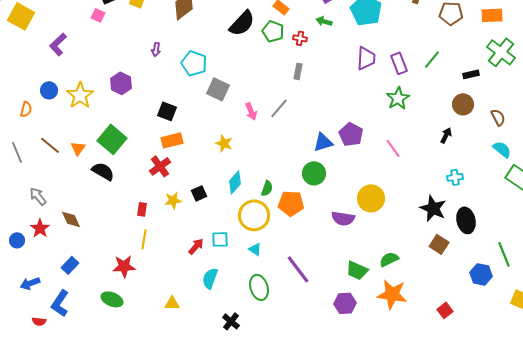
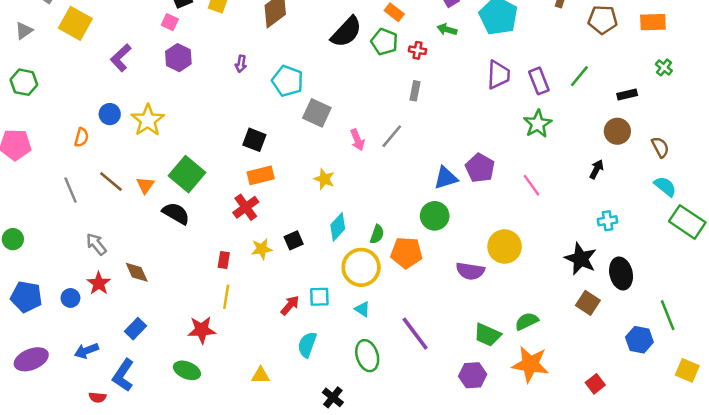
green cross: (501, 52) -> (664, 67), size x0.5
purple hexagon: (121, 83) -> (178, 58), moved

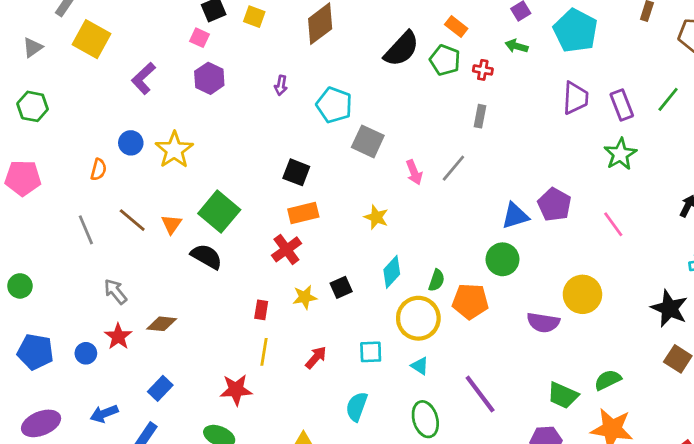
brown diamond: (137, 272) -> (162, 324), turned -60
red arrow: (290, 305) -> (316, 357), moved

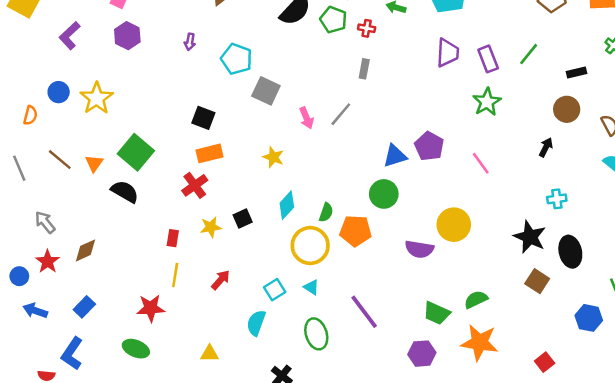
brown diamond: (162, 324) -> (86, 250), turned -30
cyan square: (371, 352) -> (275, 290), moved, turned -30
blue arrow: (104, 414) -> (35, 311), moved, turned 40

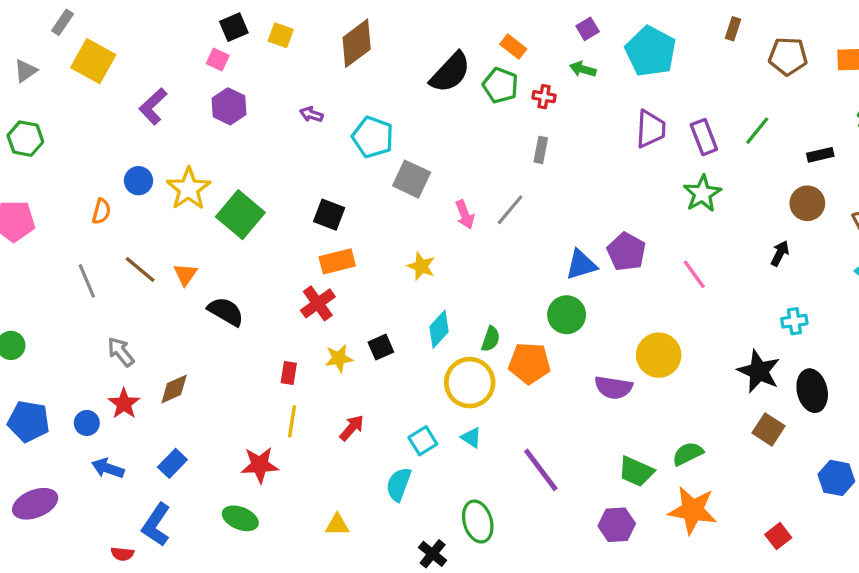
purple arrow: (190, 42) -> (311, 114), turned 98
green square: (136, 152) -> (240, 215), moved
green ellipse: (316, 334) -> (478, 522), moved

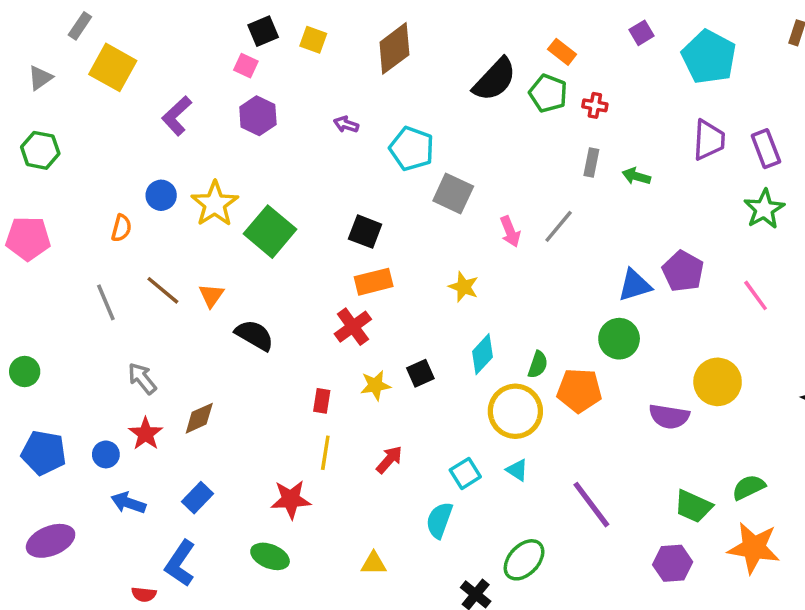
green arrow: (583, 69) -> (636, 176), moved
green ellipse: (478, 522) -> (524, 560), turned 60

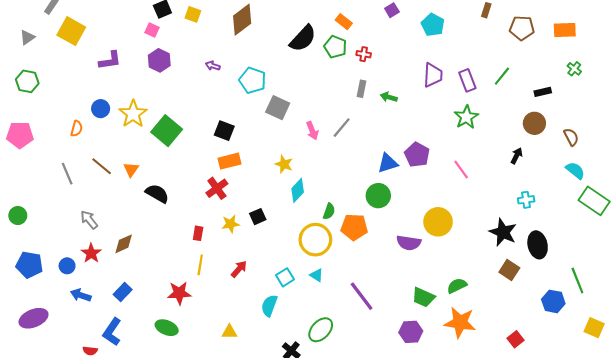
cyan pentagon: (709, 57) -> (433, 25), size x0.7
purple L-shape: (177, 116) -> (110, 60), turned -145
cyan diamond: (483, 354) -> (298, 190), moved

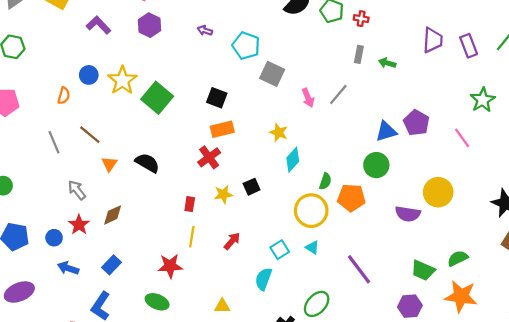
purple L-shape: (110, 60) -> (99, 25), turned -125
green star: (466, 117) -> (483, 100), moved
orange triangle: (131, 169) -> (109, 164), moved

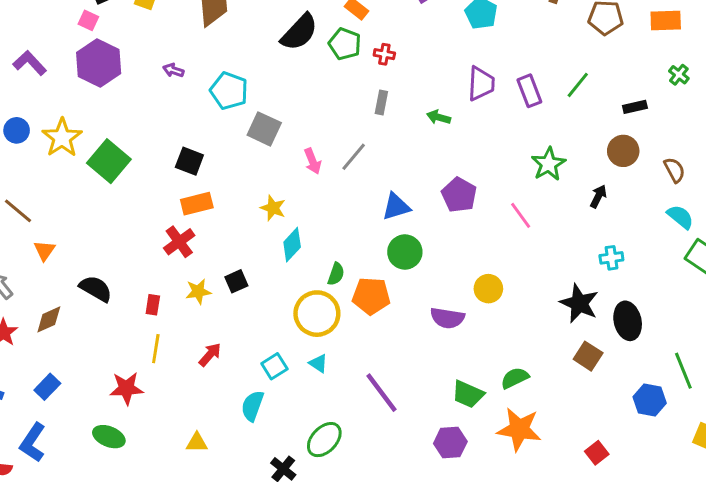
purple hexagon: (150, 25) -> (99, 63), size x1.4
green arrow: (387, 63) -> (439, 117), moved
blue triangle: (386, 131) -> (396, 207), moved
black semicircle: (147, 163) -> (96, 289), moved
yellow circle: (438, 192) -> (488, 289), size x0.7

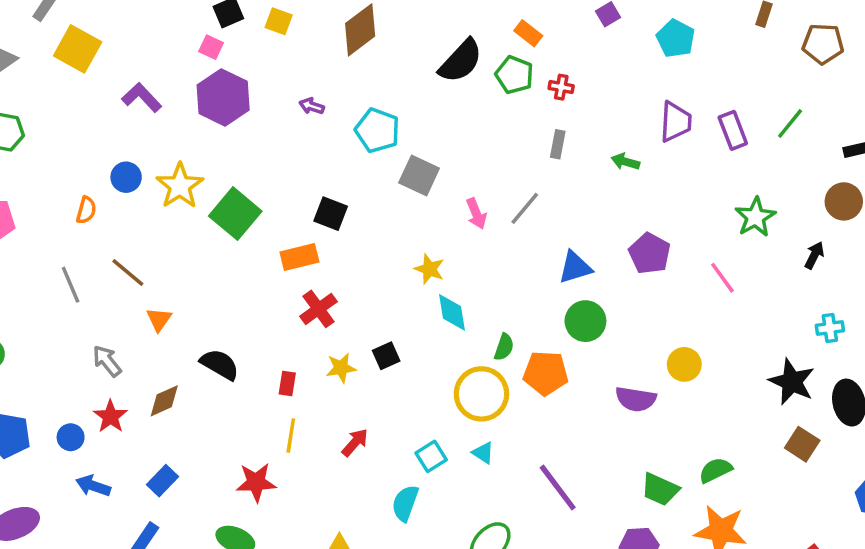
orange rectangle: (197, 204) -> (299, 257), moved
cyan diamond: (292, 245) -> (452, 312), turned -52

